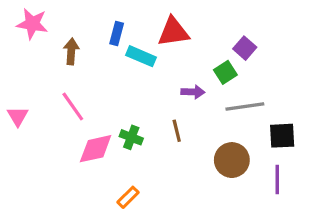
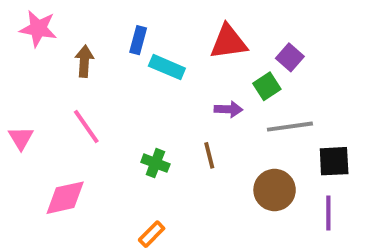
red triangle: (173, 32) -> (228, 42), moved
pink diamond: (96, 149) -> (65, 198), moved

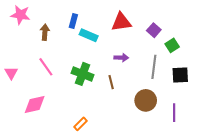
green square: (267, 86) -> (172, 45), moved
gray line: (290, 127) -> (154, 67), turned -75
black square: (334, 161) -> (180, 75), moved
green cross: (155, 163) -> (83, 74), moved, size x1.5

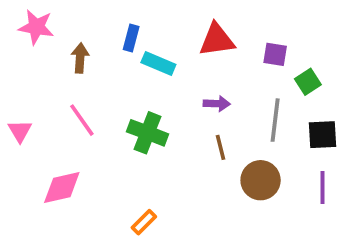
purple square: (154, 30) -> (275, 54), turned -32
brown line: (111, 82) -> (220, 147), moved
purple line: (174, 113) -> (323, 188), moved

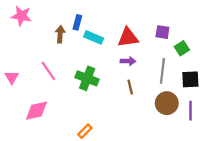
red triangle: (217, 40) -> (128, 37), moved
brown arrow: (80, 58) -> (60, 34), moved
brown circle: (261, 180) -> (167, 103), moved

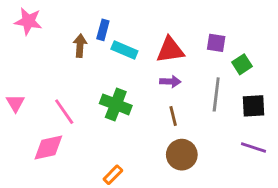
pink line: (48, 71) -> (64, 112), moved
brown circle: (167, 103) -> (182, 155), moved
purple line: (190, 111) -> (253, 147), turned -72

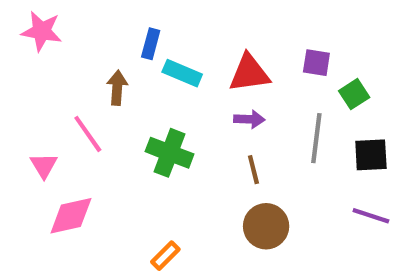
brown arrow: (80, 46) -> (117, 88), moved
pink triangle: (15, 103) -> (44, 165), moved
pink line: (64, 112) -> (88, 134), moved

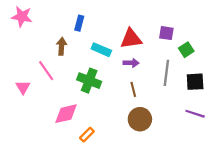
cyan rectangle: (182, 73) -> (101, 50), moved
pink diamond: (71, 216) -> (66, 114), moved

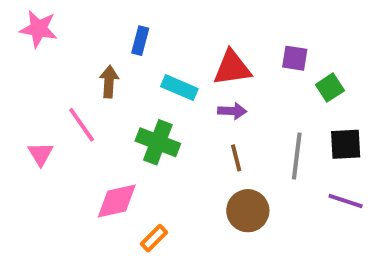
gray line: (166, 73) -> (297, 156), moved

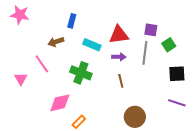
brown arrow: (109, 82) -> (56, 42), turned -112
gray line: (297, 156) -> (145, 53), moved
brown circle: (248, 211) -> (135, 117), moved

